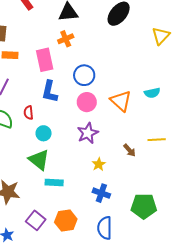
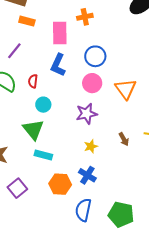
green pentagon: (144, 206) -> (121, 214), moved
orange hexagon: (66, 221) -> (60, 184), moved

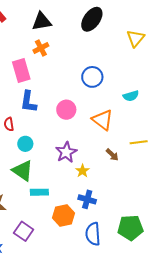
blue circle: (95, 56) -> (92, 77), moved
orange triangle: (126, 89) -> (102, 120), moved
purple star: (87, 114) -> (66, 152), moved

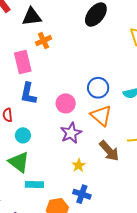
black triangle: (42, 22) -> (32, 17), moved
blue circle: (92, 77) -> (98, 88), moved
purple star: (66, 152) -> (71, 133), moved
brown arrow: (112, 155) -> (109, 151), size x1.6

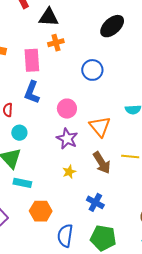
blue circle: (98, 88) -> (92, 70), moved
purple star: (71, 133) -> (67, 139), turned -30
blue cross: (82, 194) -> (95, 202), moved

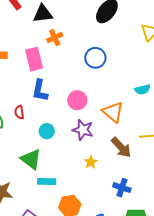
cyan circle: (19, 133) -> (47, 131), moved

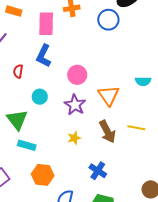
blue circle: (95, 58) -> (108, 20), moved

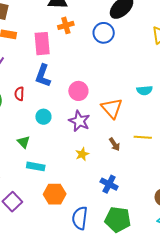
green triangle: (17, 120) -> (24, 142), size x0.6
brown arrow: (107, 132) -> (115, 144), size x0.6

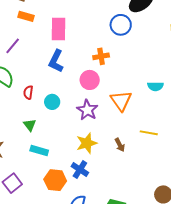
orange cross: (66, 25) -> (101, 56), moved
red semicircle: (19, 94) -> (28, 92), moved
brown arrow: (115, 144) -> (120, 145), moved
yellow star: (82, 154) -> (87, 143), size x1.5
blue cross: (109, 184) -> (80, 170), moved

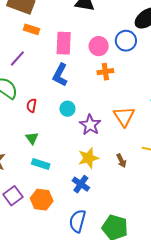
pink circle: (90, 80) -> (99, 46), moved
cyan circle: (52, 102) -> (67, 109), moved
orange hexagon: (55, 180) -> (42, 200), moved

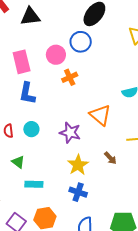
cyan circle: (67, 109) -> (31, 129), moved

